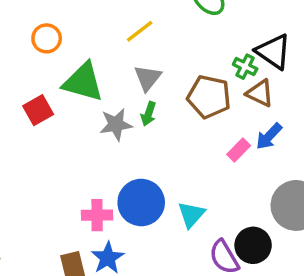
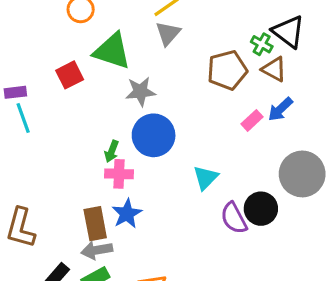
gray triangle: (148, 78) -> (168, 33), moved
brown pentagon: (209, 97) -> (227, 70), turned -30
green arrow: (148, 114) -> (112, 151), moved
blue circle: (141, 202) -> (154, 135), moved

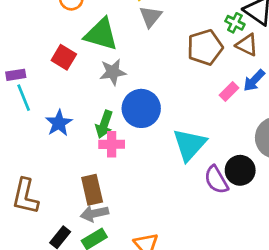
red square: (70, 75) -> (64, 57), turned -30
gray star: (140, 91) -> (113, 72), moved
green arrow: (112, 151) -> (104, 124), size x1.4
cyan triangle: (206, 178) -> (189, 145), size x1.5
blue star: (127, 214) -> (59, 123), moved

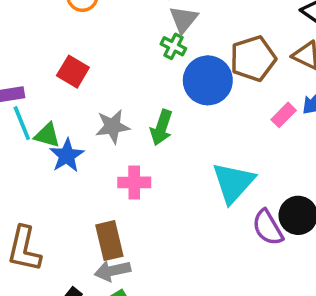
green cross: (235, 23) -> (173, 46), moved
green triangle: (101, 34) -> (47, 135), moved, size x0.6
gray star: (113, 72) -> (113, 126), moved
blue circle: (141, 108) -> (208, 80), moved
green arrow: (104, 124) -> (161, 128), moved

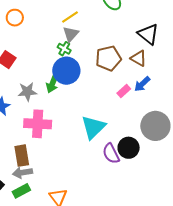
blue circle: (208, 80) -> (66, 71), moved
green arrow: (161, 128) -> (53, 83), moved
pink cross: (134, 182) -> (38, 124), size x1.5

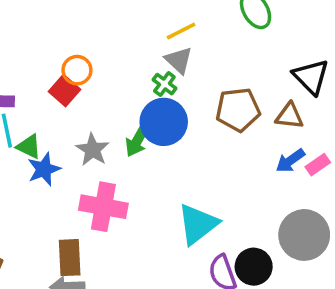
orange circle: (15, 18) -> (77, 70), moved
gray triangle: (71, 34) -> (179, 60), turned -36
brown triangle: (139, 58) -> (289, 116), turned -30
pink rectangle: (124, 91) -> (318, 165), moved
gray star: (27, 92) -> (93, 150), turned 30

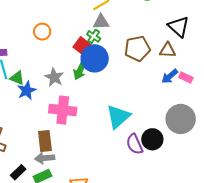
gray triangle: (179, 60) -> (101, 22), turned -42
red square: (65, 91) -> (82, 46), moved
pink rectangle: (318, 165) -> (186, 78), turned 64

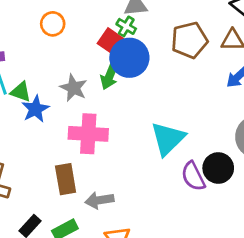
gray arrow: (45, 158) -> (99, 200), moved

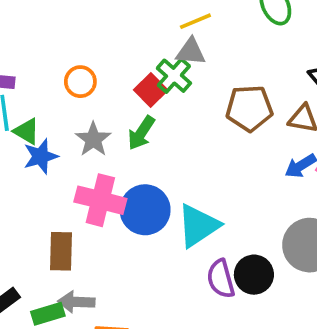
orange circle: (53, 24) -> (80, 82), moved
green cross: (126, 26) -> (174, 76), size x1.4
blue circle: (129, 58) -> (145, 210), moved
gray arrow: (99, 200) -> (76, 302), moved

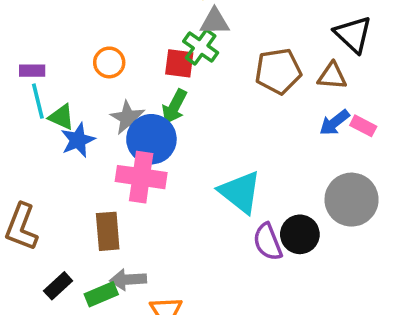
red square: (151, 90) -> (179, 63), turned -32
blue circle: (145, 210) -> (151, 139), moved
cyan triangle: (198, 226) -> (240, 192), turned -42

